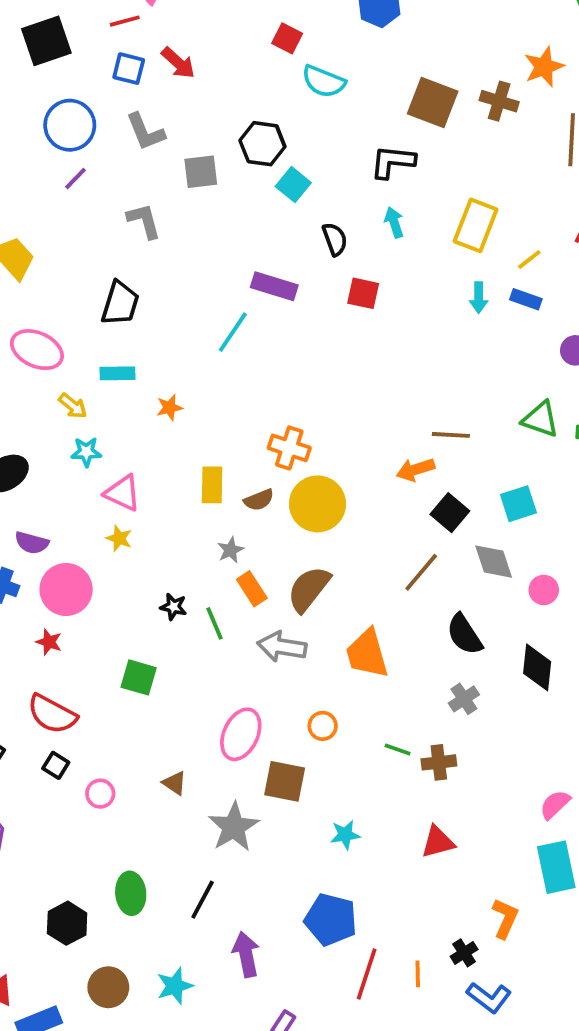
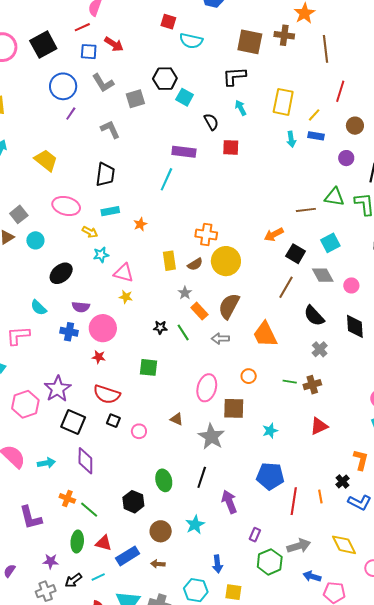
brown line: (451, 435) -> (306, 210), moved
gray arrow: (282, 647) -> (220, 339), size x0.7

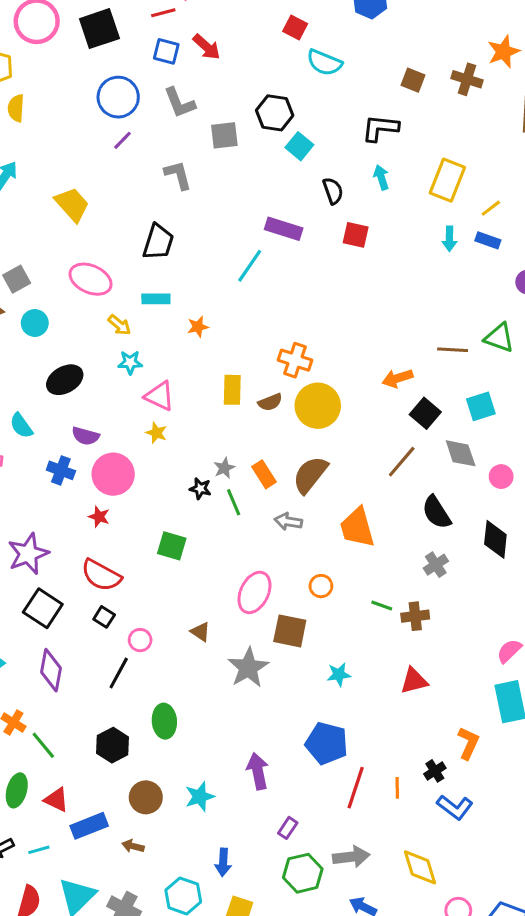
brown square: (250, 42) -> (413, 80), size x0.6
gray star: (185, 293) -> (224, 468), moved
black line: (202, 477) -> (119, 673), moved

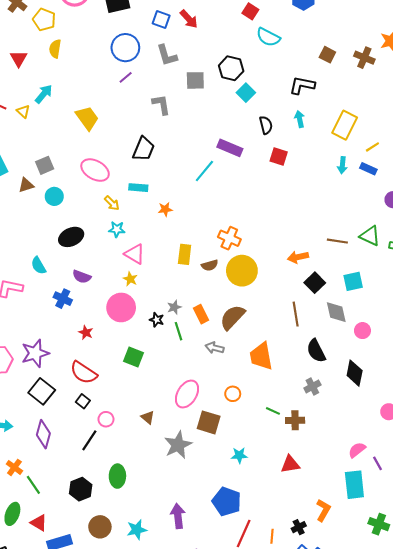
brown line: (402, 462) -> (296, 314), turned -55
pink circle: (113, 474) -> (121, 307), moved

